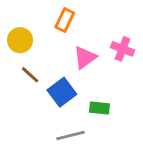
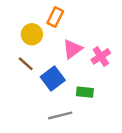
yellow circle: (20, 40) -> (32, 34), moved
pink cross: (122, 49) -> (101, 56), moved, turned 36

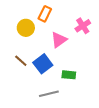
pink cross: (101, 56) -> (83, 26), moved
brown line: (26, 64) -> (21, 61), moved

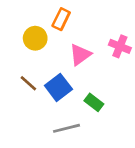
pink cross: (83, 26) -> (120, 46), moved, turned -35
green rectangle: (69, 75) -> (94, 102), turned 32

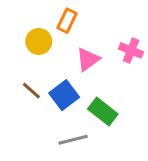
green rectangle: (94, 102) -> (103, 111), size x1.4

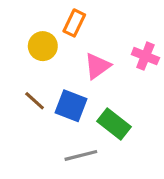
blue square: (64, 95) -> (71, 106), turned -32

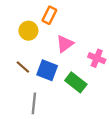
pink cross: (145, 56) -> (97, 58), moved
gray line: (81, 155) -> (34, 103), moved, turned -70

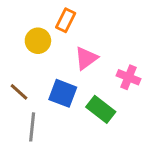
brown line: (23, 67) -> (19, 92), moved
gray line: (34, 103) -> (32, 127), moved

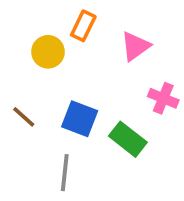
pink triangle: (86, 58) -> (135, 46), moved
gray line: (32, 127) -> (65, 173), moved

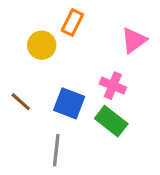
pink triangle: (135, 46) -> (134, 40), moved
pink cross: (163, 98) -> (113, 86), moved

